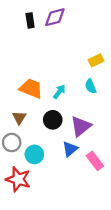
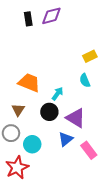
cyan arrow: (59, 92) -> (57, 94), moved
purple triangle: (81, 126) -> (76, 118), turned -50
red star: (18, 179) -> (17, 167), turned 30

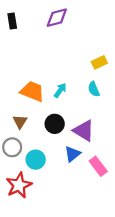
black rectangle: (28, 19) -> (12, 21), moved
cyan arrow: (57, 94) -> (60, 90), moved

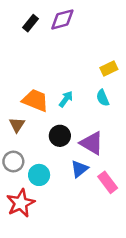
black rectangle: (12, 21) -> (30, 23), moved, turned 48
brown triangle: (20, 122) -> (17, 125), moved

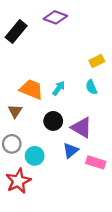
purple diamond: (62, 19) -> (55, 17), turned 35
black rectangle: (30, 23) -> (16, 32), moved, size x1.5
pink rectangle: (108, 182) -> (96, 162), turned -36

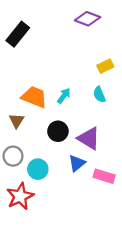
purple diamond: (55, 17) -> (88, 19), moved

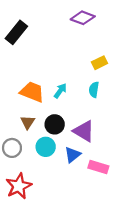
cyan semicircle: (99, 95) -> (94, 90), turned 32
brown triangle: (17, 121) -> (28, 122), moved
cyan circle: (38, 169) -> (46, 147), moved

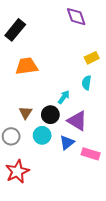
purple diamond: (83, 18) -> (76, 17), turned 50
cyan arrow: (60, 91) -> (64, 97), moved
orange trapezoid: (32, 92) -> (27, 66), moved, turned -30

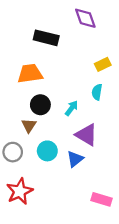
black rectangle: (15, 30) -> (46, 38), moved, turned 65
black circle: (50, 115) -> (40, 105), moved
pink rectangle: (91, 154) -> (102, 199), moved

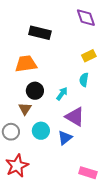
purple diamond: (85, 18) -> (86, 18), moved

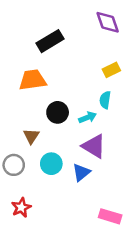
black rectangle: (40, 33) -> (50, 41), turned -45
black circle: (35, 91) -> (58, 112), moved
cyan arrow: (62, 94) -> (88, 117), moved, turned 32
red star: (17, 166) -> (21, 208), size x0.7

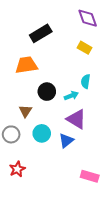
yellow rectangle: (111, 70) -> (85, 48), moved, turned 56

